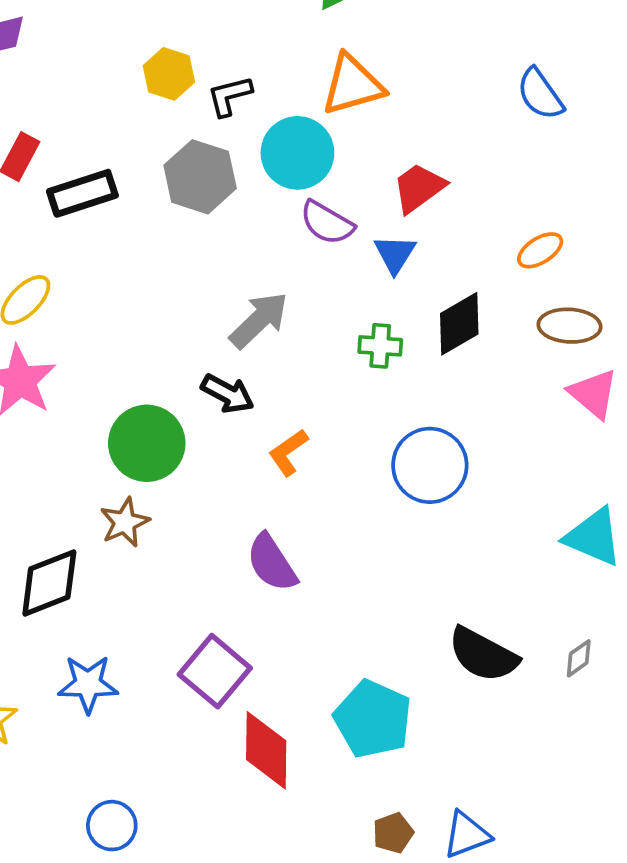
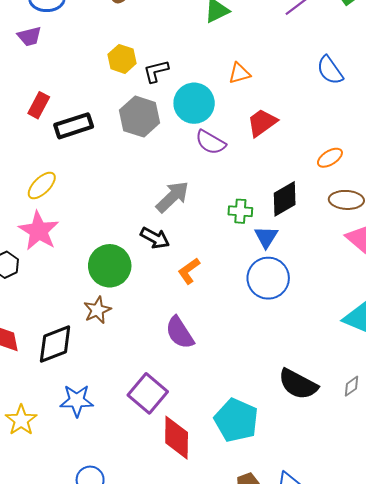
orange triangle: (353, 85) -> (239, 73), moved, size x0.6
blue triangle: (395, 254) -> (266, 237), moved

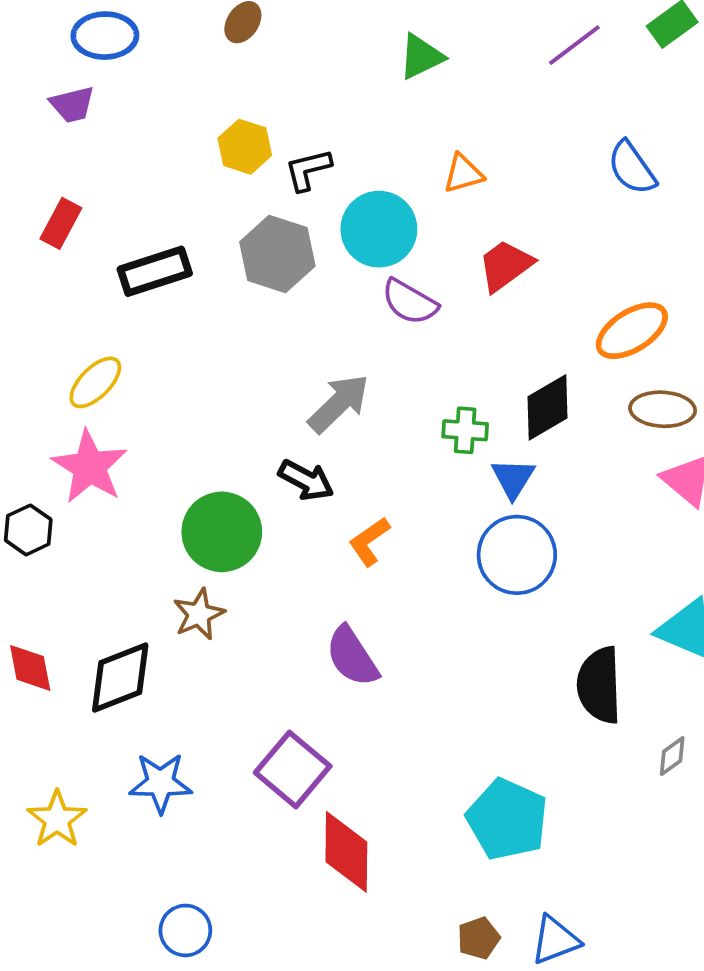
red rectangle: (39, 105) -> (61, 223), moved
orange ellipse: (330, 158) -> (632, 331), size x1.5
black semicircle: (298, 384) -> (599, 685), moved, turned 60
cyan pentagon: (236, 420) -> (507, 819), moved

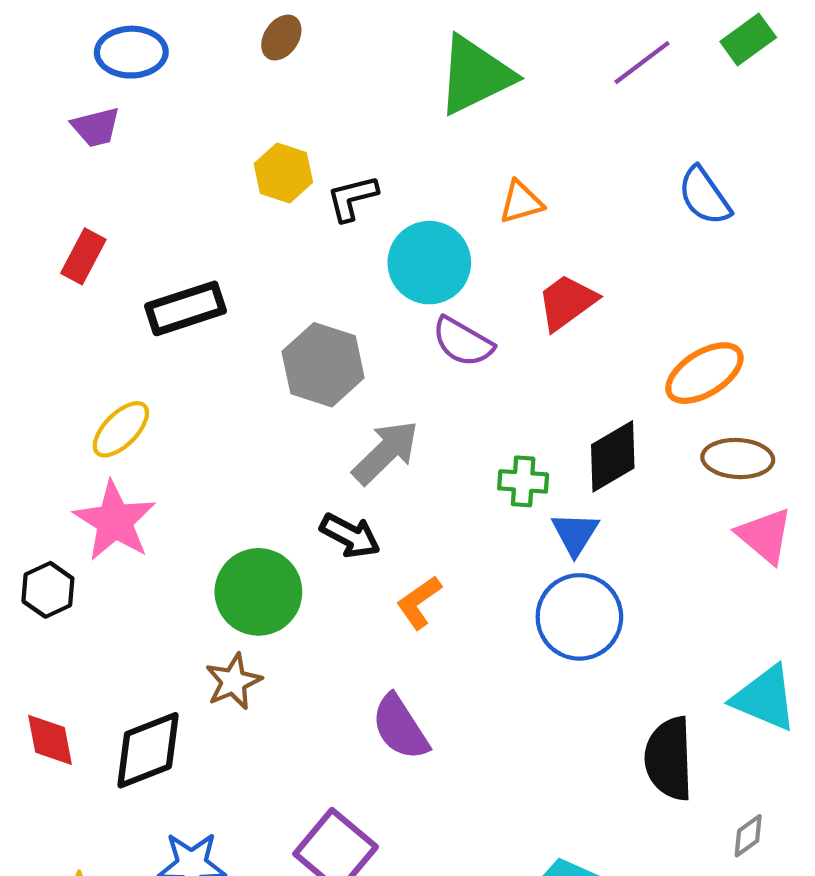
green triangle: (421, 57) -> (475, 75), size x1.6
gray hexagon: (277, 254) -> (323, 365), moved

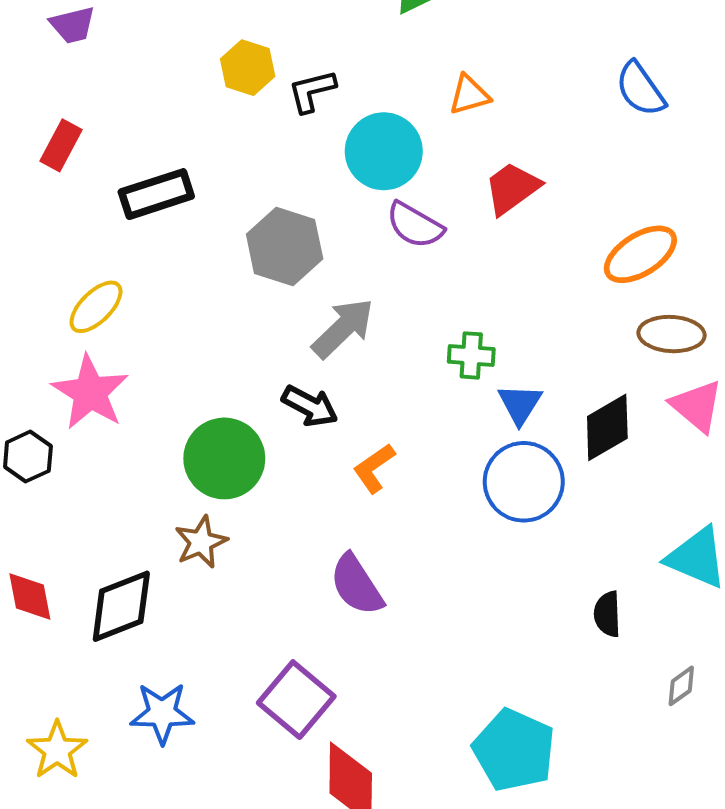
black diamond: (613, 456) -> (607, 427), moved
black semicircle: (669, 759) -> (607, 614), size x0.6

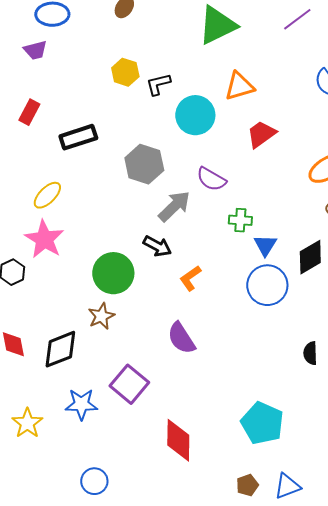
orange triangle: (469, 95) -> (239, 86), size x1.4
purple semicircle: (415, 225) -> (211, 179), moved
purple square: (296, 700) -> (129, 384), moved

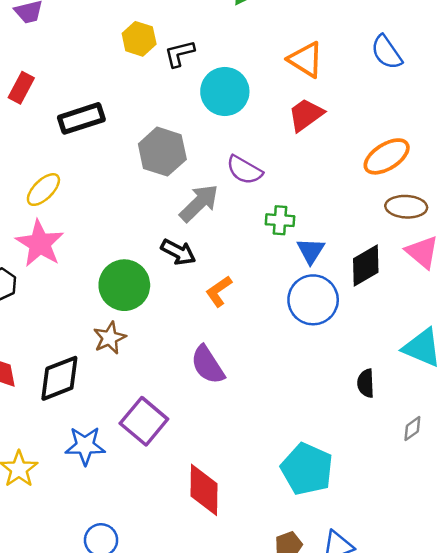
orange triangle: (239, 86) -> (306, 60), moved, turned 48

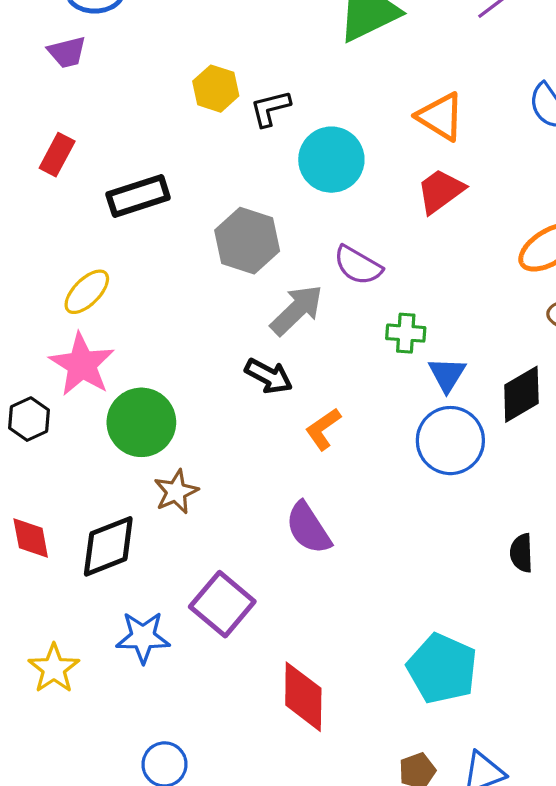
green circle: (124, 285) -> (141, 422), moved

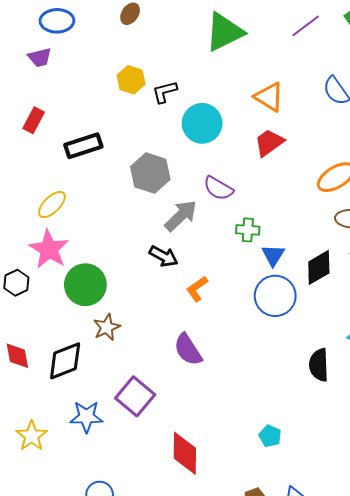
black semicircle: (521, 553) -> (319, 365), size x1.4
cyan pentagon: (442, 669) -> (270, 436), size x0.5

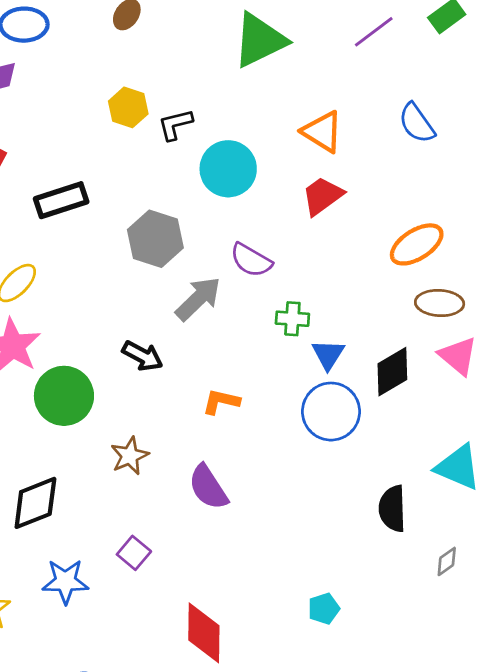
black arrow: (164, 256) -> (143, 356), moved
orange L-shape: (197, 289) -> (221, 402), turned 48
brown star: (107, 327) -> (130, 456), moved
purple square: (135, 396) -> (134, 553), size x0.6
cyan pentagon: (270, 436) -> (324, 609), turned 30

